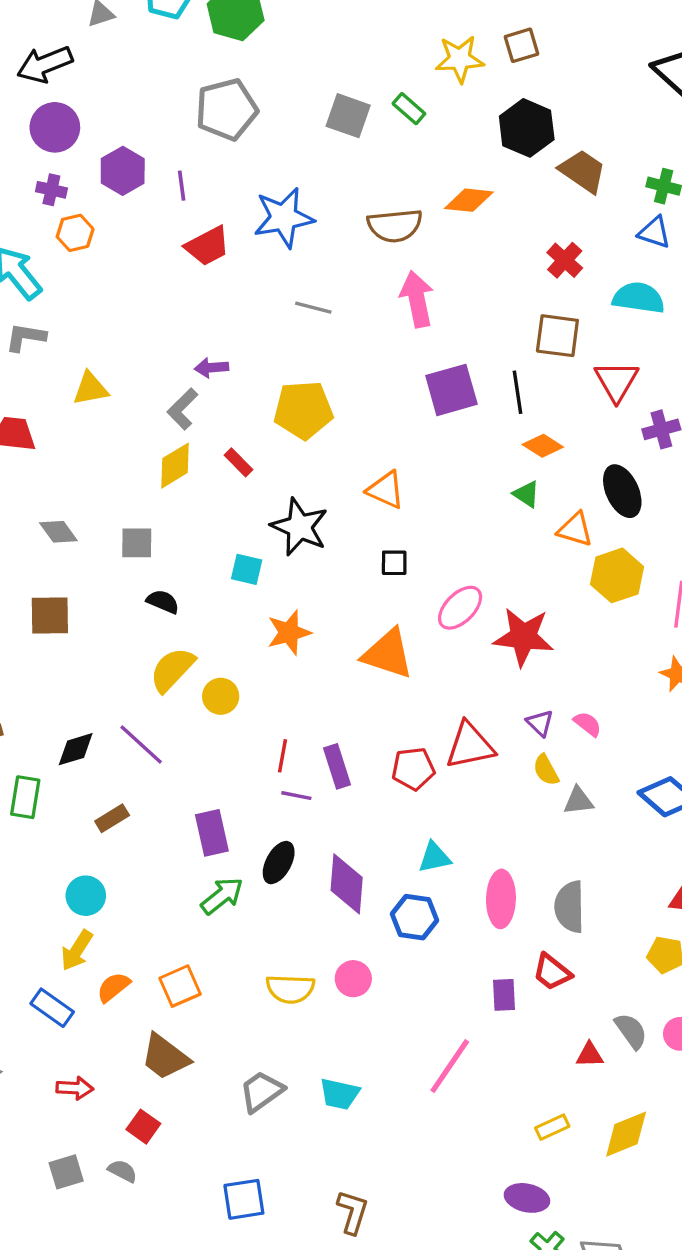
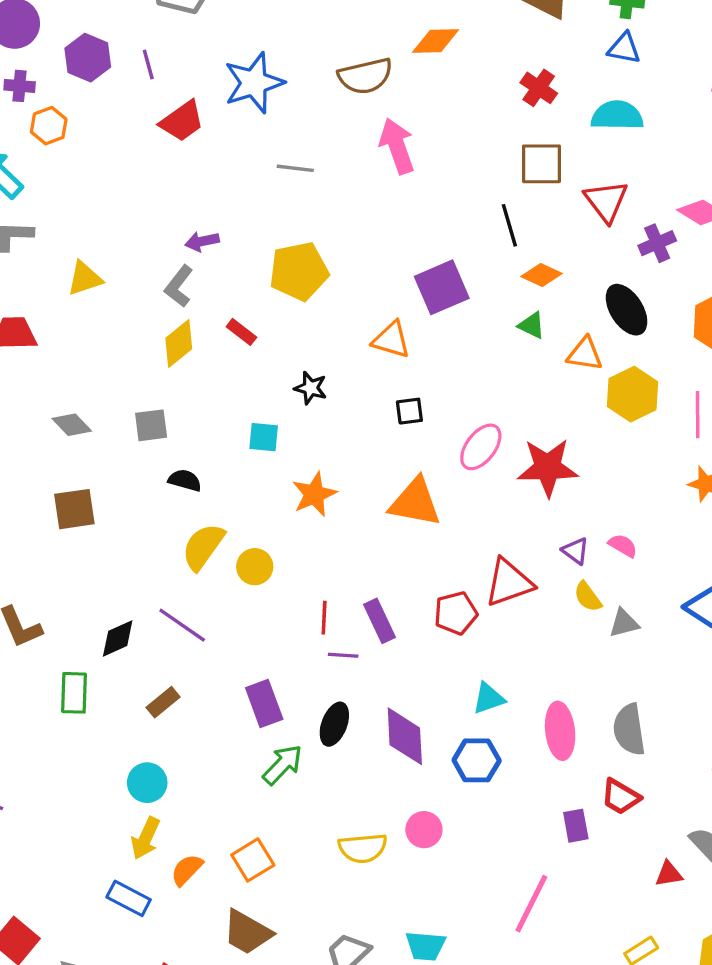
purple square: (451, 390) -> (442, 287), moved
black star: (300, 527) -> (311, 388), size x0.6

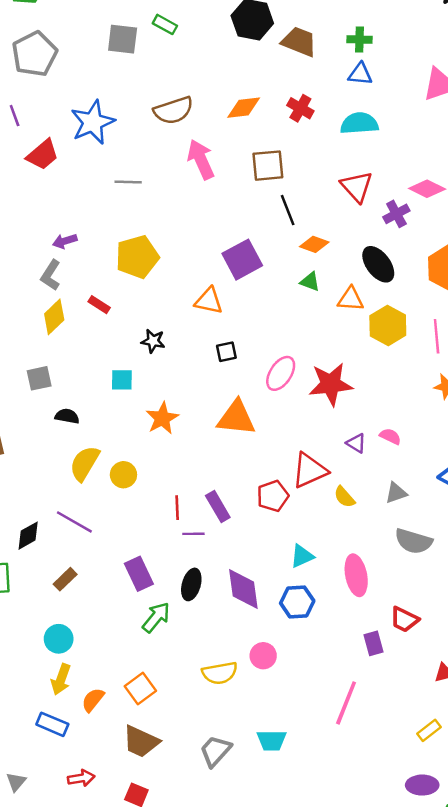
orange diamond: (436, 41) -> (244, 108), moved
brown square: (541, 164) -> (268, 166), moved
yellow semicircle: (588, 597) -> (344, 497), moved
gray semicircle: (629, 730) -> (413, 541), moved, turned -60

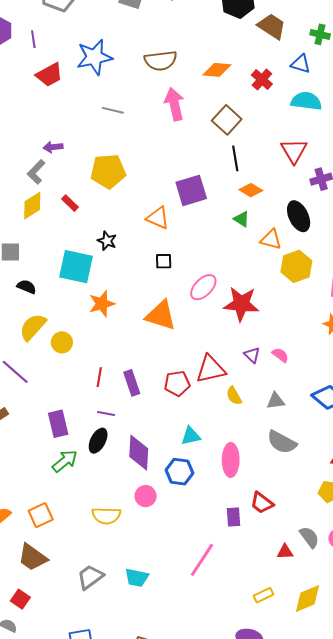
blue triangle: (360, 74) -> (301, 64), moved
brown square: (268, 166) -> (227, 120), turned 36
cyan square: (122, 380) -> (76, 267), size x1.8
purple line: (193, 534) -> (106, 413), moved
pink circle: (263, 656) -> (146, 496), moved

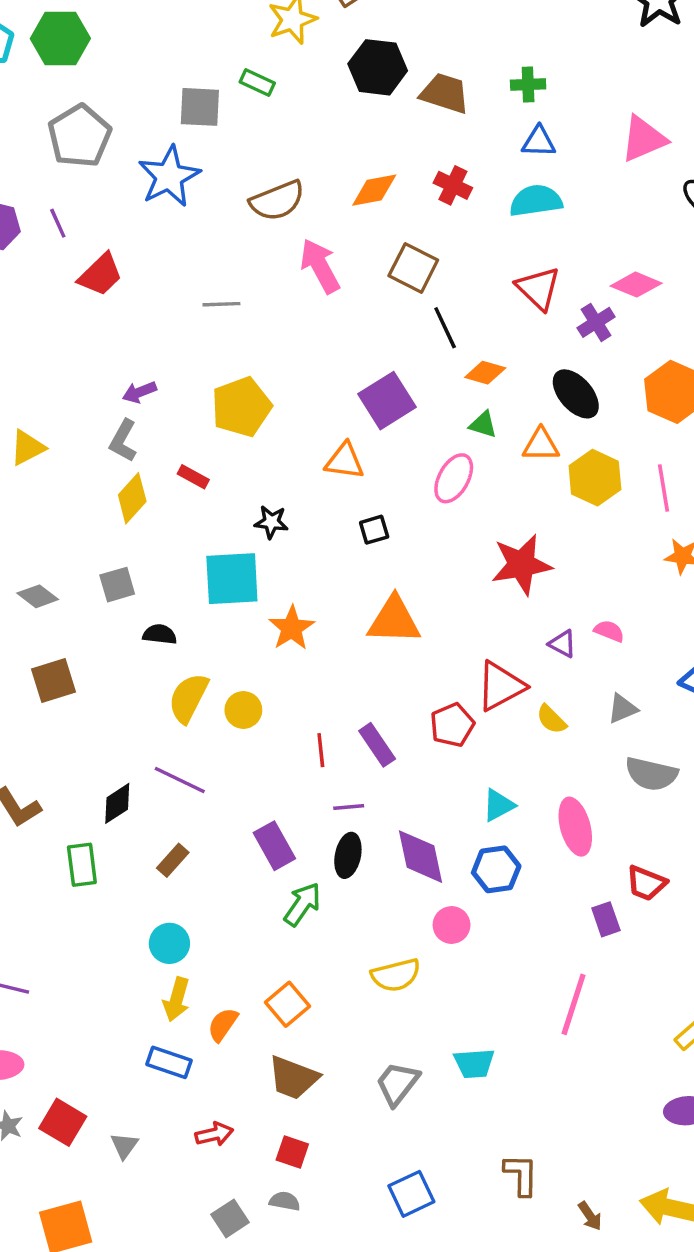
blue star: (94, 57) -> (169, 176), moved
blue triangle: (301, 64) -> (539, 142), moved
pink ellipse: (203, 287) -> (454, 478), moved

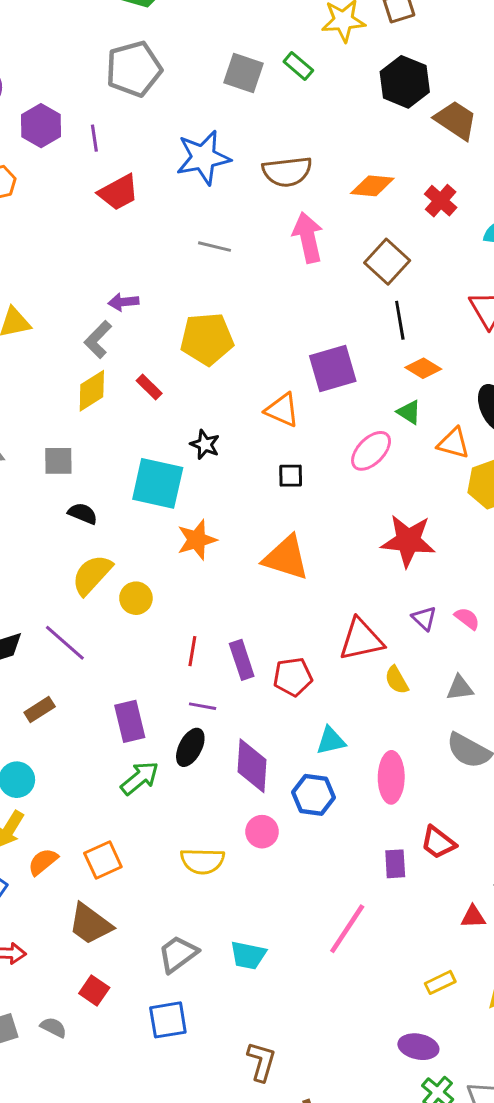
blue star: (169, 176) -> (203, 158), moved
red pentagon: (452, 725) -> (293, 677), moved
red square: (292, 1152) -> (94, 991), moved
blue square: (411, 1194) -> (168, 1020), moved

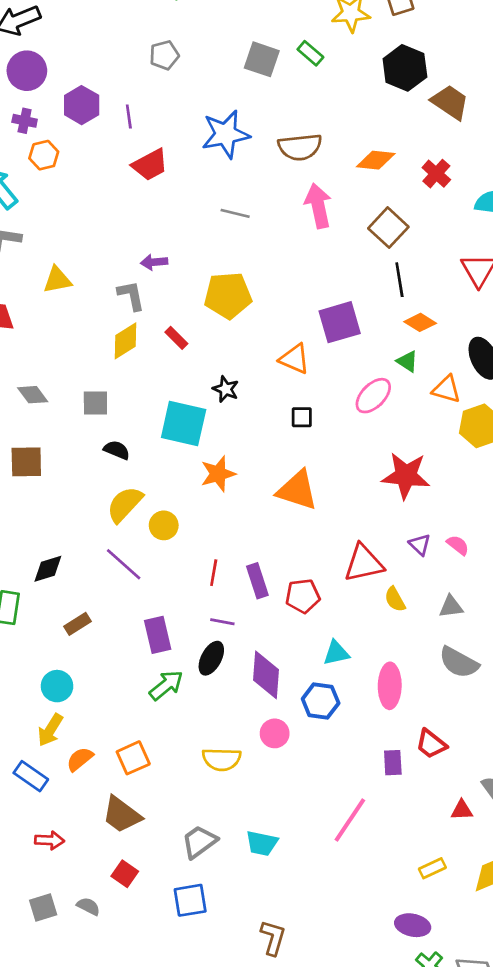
gray pentagon: (134, 69) -> (164, 55), size x0.6
gray L-shape: (98, 340) -> (131, 295), turned 124
purple line: (65, 643) -> (124, 564), moved

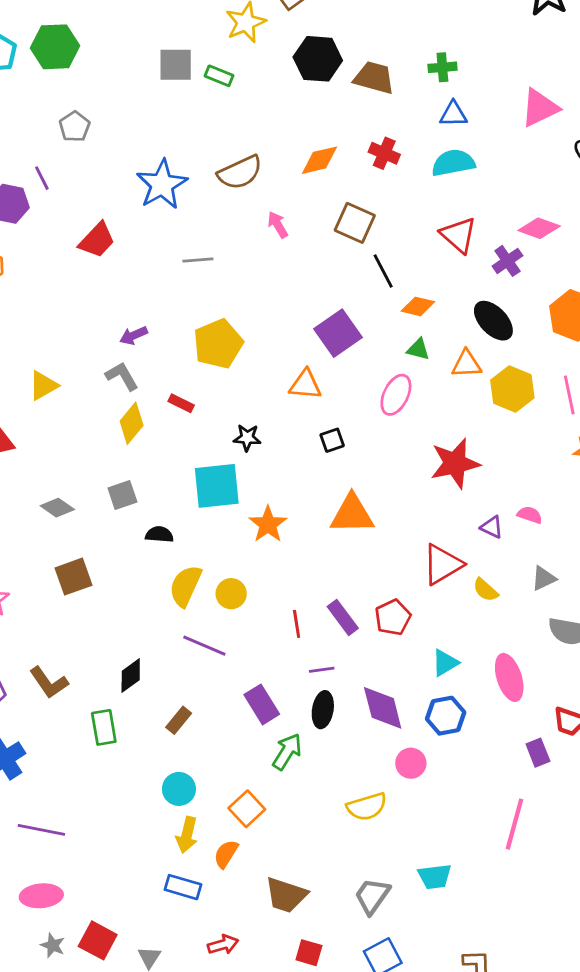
gray square: (262, 59) -> (176, 65), moved
purple line: (129, 116) -> (42, 178), moved
pink arrow: (318, 206) -> (278, 225), size x0.6
orange square: (133, 758) -> (247, 809), moved

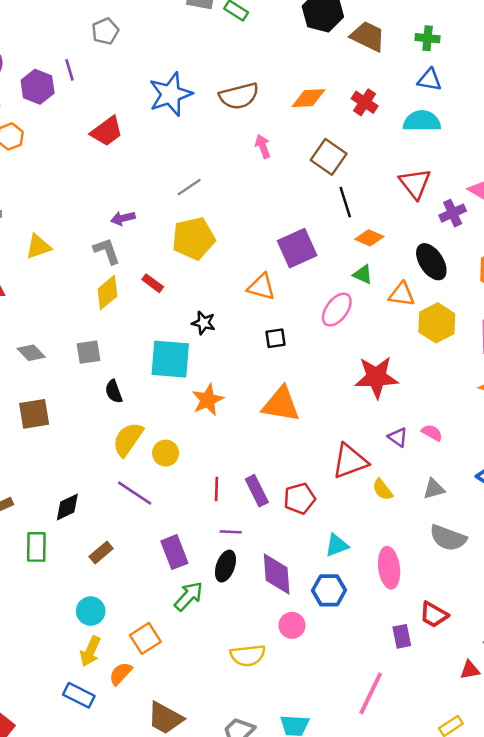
gray line: (198, 260) -> (189, 187), moved, turned -40
black semicircle: (159, 534) -> (114, 391), turned -125

